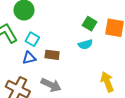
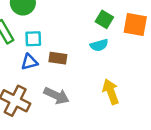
cyan square: (32, 39) -> (33, 39), turned -32
yellow arrow: (107, 82) -> (111, 92), moved

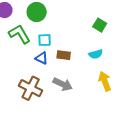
cyan semicircle: (99, 45) -> (96, 54), moved
blue triangle: (29, 62) -> (42, 58), turned 40

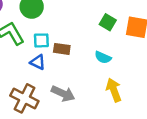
cyan semicircle: (96, 54) -> (103, 57), turned 40
brown rectangle: (64, 55) -> (62, 49), moved

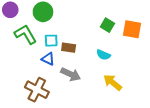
yellow arrow: (114, 90) -> (113, 82), turned -30
gray arrow: (63, 94) -> (71, 74), moved

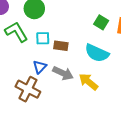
cyan semicircle: (103, 55) -> (97, 53), size x1.6
blue triangle: (48, 59) -> (40, 67), moved, turned 48
yellow arrow: (113, 82) -> (88, 82), moved

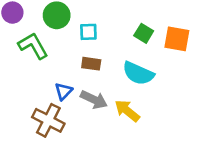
cyan square: (43, 38) -> (88, 32), moved

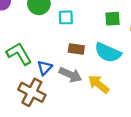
green square: (144, 33) -> (113, 19), turned -35
green L-shape: (33, 46) -> (19, 54), moved
brown rectangle: (91, 64) -> (76, 49), moved

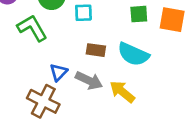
green L-shape: (19, 54) -> (32, 28), moved

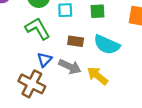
green square: (139, 14) -> (97, 11), moved
green L-shape: (32, 28) -> (38, 29), moved

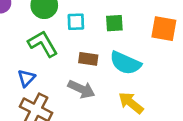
blue triangle: (44, 60) -> (26, 78), moved
yellow arrow: (97, 76) -> (131, 103), moved

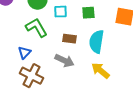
cyan semicircle: (125, 63) -> (96, 42), turned 75

